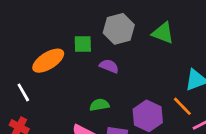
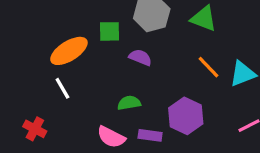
white line: (23, 92) -> (62, 88), moved
orange line: (182, 106) -> (209, 67), moved

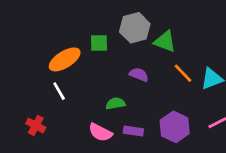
green triangle: (204, 18) -> (165, 42), moved
purple semicircle: (140, 57) -> (139, 75), moved
purple hexagon: (186, 116) -> (175, 127), moved

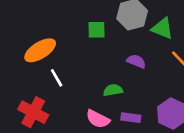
orange ellipse: (65, 59) -> (40, 50), moved
red cross: (36, 125) -> (33, 112), size x1.5

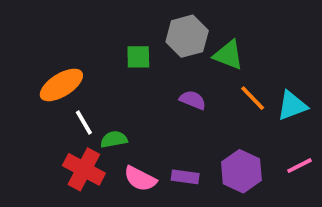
green semicircle: (113, 90) -> (114, 139), moved
red cross: (33, 112) -> (84, 169), moved

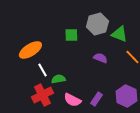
red cross: (84, 169) -> (42, 95), turned 35
purple rectangle: (185, 177) -> (96, 99), turned -64

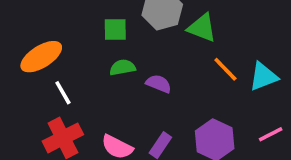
purple semicircle: (100, 58) -> (159, 84), moved
green semicircle: (58, 79) -> (123, 67), moved

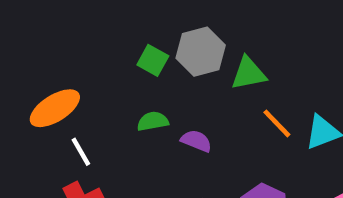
green triangle: (202, 28) -> (249, 73), turned -32
green square: (115, 30) -> (153, 60), moved, turned 30

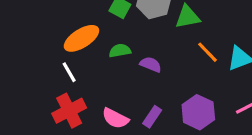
orange ellipse: (55, 108) -> (81, 38), moved

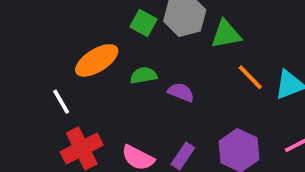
white line: (69, 72) -> (61, 102), moved

